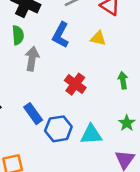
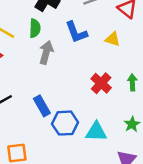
blue L-shape: (61, 35) -> (76, 32), turned -55
red cross: (75, 84) -> (101, 83), moved

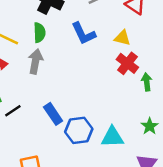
gray arrow: (46, 52) -> (35, 61), moved
red cross: (101, 83) -> (127, 63), moved

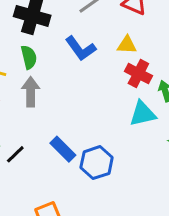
cyan triangle: (112, 137) -> (143, 114), moved

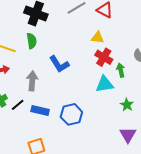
blue L-shape: (81, 48) -> (59, 64), moved
gray arrow: (31, 92) -> (32, 81), moved
blue rectangle: (63, 149) -> (40, 110), moved, turned -36

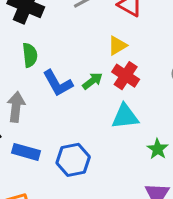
yellow triangle: (98, 38) -> (117, 46), turned -40
green semicircle: (32, 41) -> (30, 55), moved
green arrow: (121, 70) -> (92, 81), moved, turned 64

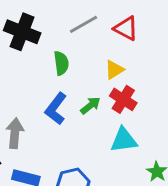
green semicircle: (30, 55) -> (61, 63), moved
blue L-shape: (58, 83) -> (56, 109), turned 68

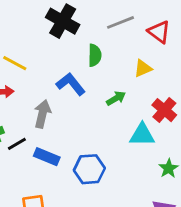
red cross: (123, 99) -> (164, 110), moved
blue L-shape: (56, 109) -> (71, 84), moved, turned 96

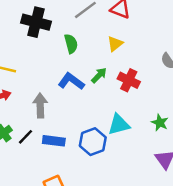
blue L-shape: (71, 84) -> (71, 81), moved
red cross: (164, 110) -> (129, 80), moved
cyan triangle: (142, 135) -> (119, 125), moved

